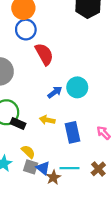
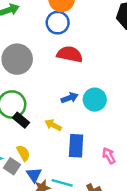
red semicircle: (44, 54) -> (70, 54), turned -65
gray square: (31, 167) -> (12, 166), moved

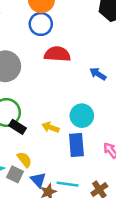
blue arrow: (70, 98) -> (98, 74), moved, turned -119
cyan circle: (95, 100) -> (82, 116), moved

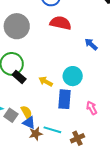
yellow semicircle: (24, 160) -> (26, 112), moved
blue triangle: (38, 180) -> (29, 123), turned -32

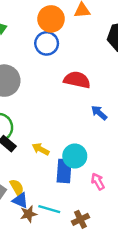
red semicircle: (61, 23) -> (77, 80), moved
blue arrow: (91, 44) -> (99, 113), moved
cyan circle: (73, 76) -> (75, 156), moved

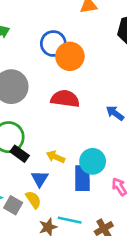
orange circle: (51, 19) -> (70, 56), moved
red semicircle: (77, 80) -> (65, 99), moved
blue triangle: (20, 200) -> (40, 179), moved, turned 42

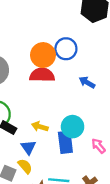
blue circle: (53, 44) -> (66, 49), moved
orange circle: (70, 56) -> (43, 55), moved

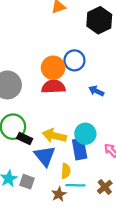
yellow arrow: (40, 127) -> (54, 136), size x1.5
blue triangle: (28, 147) -> (45, 156), size x1.5
yellow semicircle: (25, 166) -> (66, 171), moved, turned 48

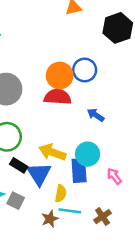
blue arrow: (96, 91) -> (96, 115), moved
black rectangle: (25, 139) -> (19, 165), moved

